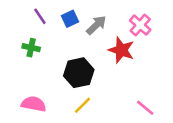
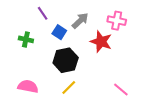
purple line: (40, 16) -> (43, 13), moved
blue square: (70, 19) -> (59, 32), moved, turned -32
pink cross: (140, 25) -> (117, 21), turned -30

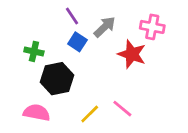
purple line: (43, 13) -> (72, 16), moved
black hexagon: (66, 60) -> (57, 79), moved
pink line: (121, 90) -> (122, 109), moved

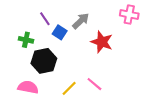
purple line: (72, 16) -> (45, 19), moved
pink cross: (152, 27) -> (129, 15), moved

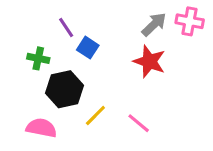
gray arrow: (81, 21) -> (154, 24), moved
yellow line: (69, 88) -> (95, 115), moved

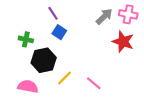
purple line: (66, 28) -> (53, 13), moved
red star: (149, 61) -> (123, 42), moved

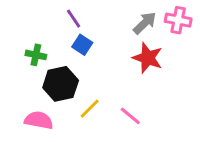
red star: (123, 42) -> (148, 58), moved

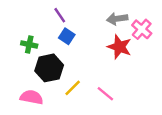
pink cross: (178, 20) -> (142, 29), moved, turned 30
gray arrow: (145, 23) -> (117, 19), turned -144

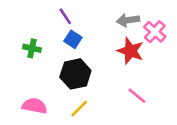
black hexagon: (49, 68) -> (75, 74), moved
yellow line: (73, 88) -> (79, 108), moved
pink line: (105, 94) -> (137, 96), moved

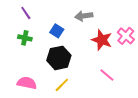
purple line: (65, 16) -> (26, 13), moved
gray arrow: (128, 20) -> (84, 16), moved
pink cross: (155, 32) -> (126, 36), moved

